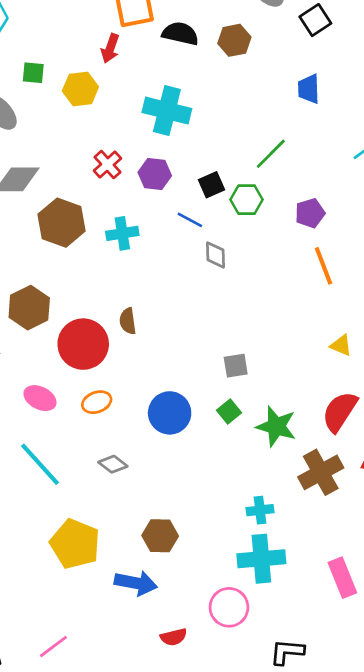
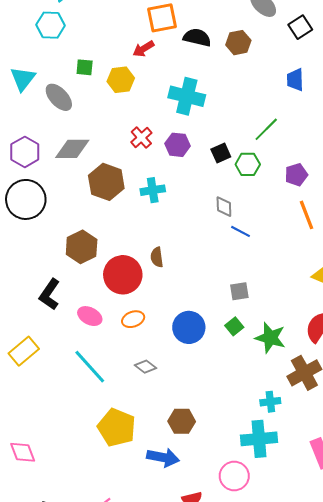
red arrow: (110, 48) -> (143, 49), turned 40
blue line: (190, 220) -> (240, 231), moved
cyan cross: (260, 510) -> (270, 402), moved

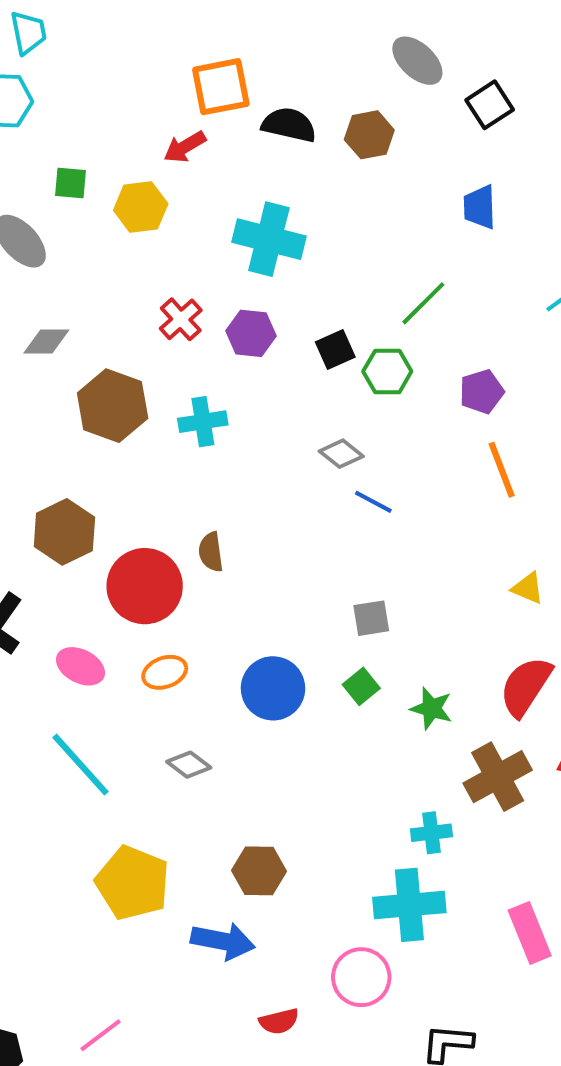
gray diamond: (72, 149) -> (46, 341), size x0.7
gray diamond: (224, 207) -> (341, 454), turned -50
green star: (270, 338) -> (431, 708), size x0.7

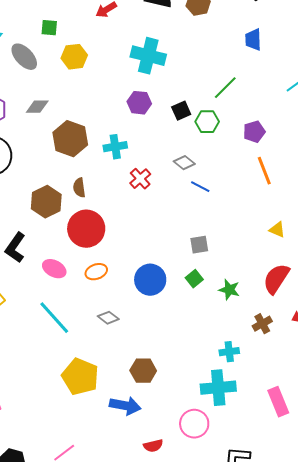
yellow hexagon: (141, 207) -> (74, 57), moved
red cross: (181, 319) -> (140, 179), moved
brown semicircle: (211, 552) -> (79, 188), moved
brown cross: (498, 777) -> (262, 324), size x0.6

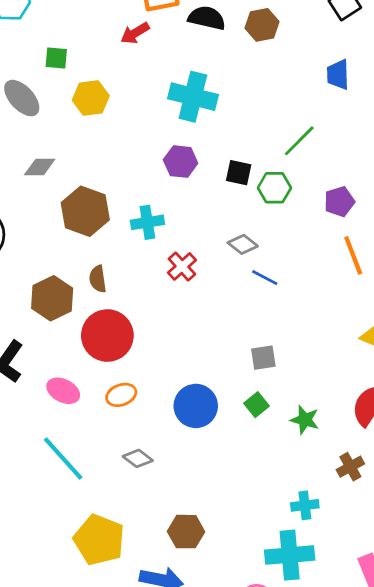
black square: (181, 111) -> (239, 173), turned 36

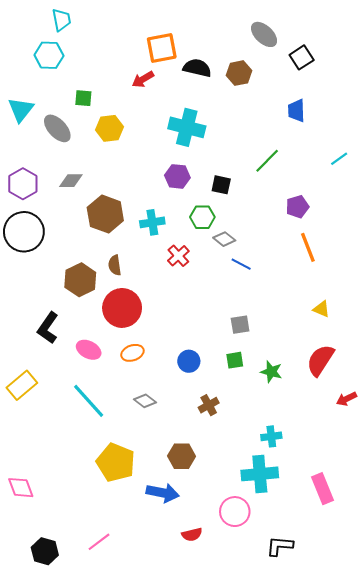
green hexagon: (274, 188) -> (202, 217), moved
green square: (256, 405) -> (235, 360), turned 30
blue circle: (196, 406) -> (189, 361), size x0.7
brown cross: (350, 467) -> (209, 405), moved

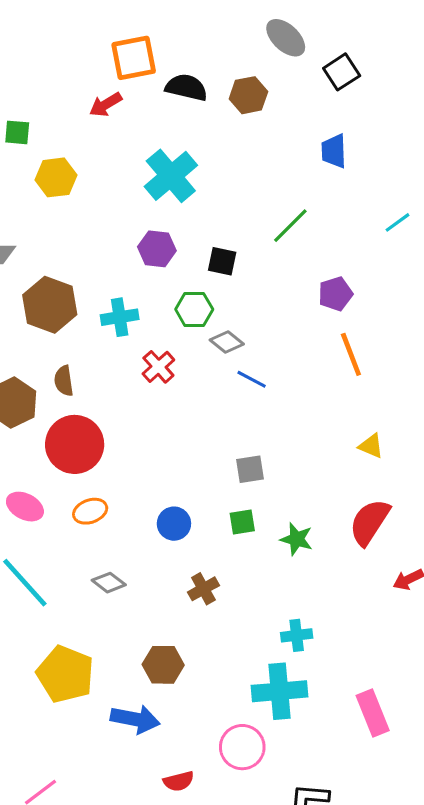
cyan cross: (187, 127) -> (171, 176), turned 36

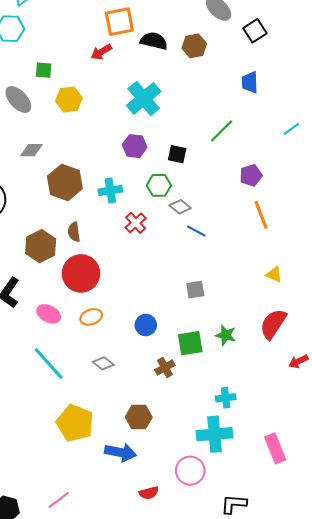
green square: (242, 522) -> (190, 343), moved, size x1.5

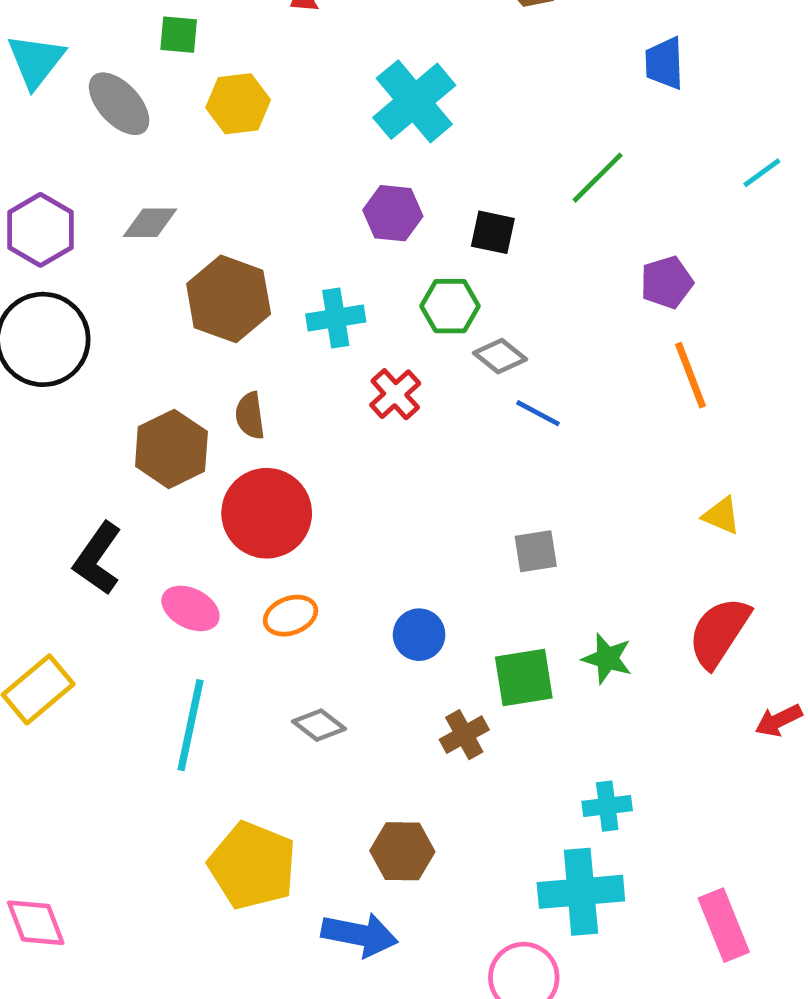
cyan line: (49, 363) -> (190, 725), turned 54

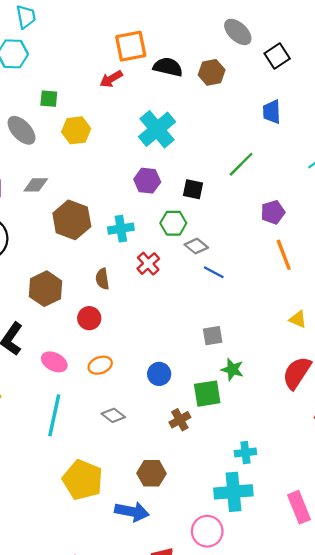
brown semicircle: (250, 416) -> (102, 279), moved
red circle: (267, 513) -> (89, 318), size x0.6
green star: (607, 658) -> (232, 370), moved

